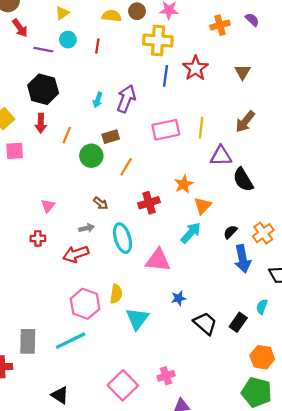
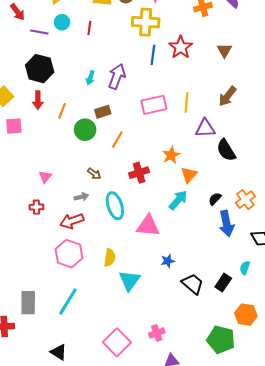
pink hexagon: (85, 304) -> (69, 254), moved
cyan line: (71, 341) -> (68, 301), turned -32
green pentagon: (257, 392) -> (221, 340), moved

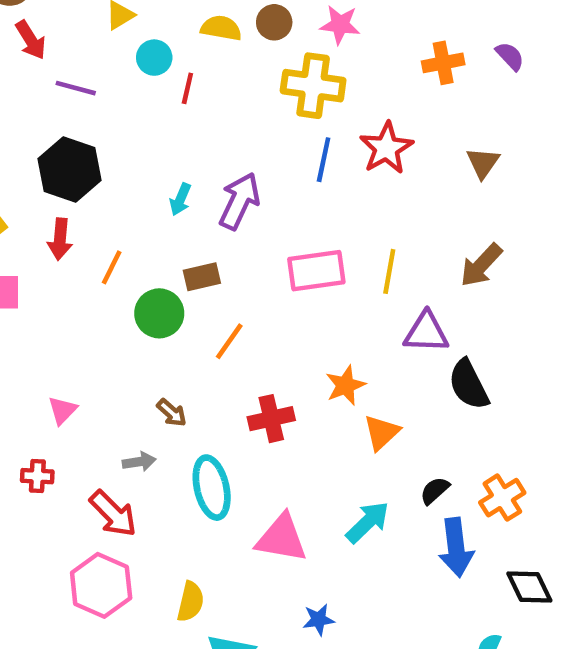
cyan circle: (62, 22) -> (154, 58), moved
cyan arrow: (178, 200) -> (368, 522), moved
red arrow: (72, 221) -> (113, 514), turned -120

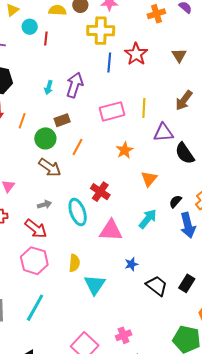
orange star: (345, 385) -> (125, 150), moved
brown arrow: (172, 413) -> (50, 167), moved, size x1.6
red cross: (271, 419) -> (100, 192), moved, turned -36

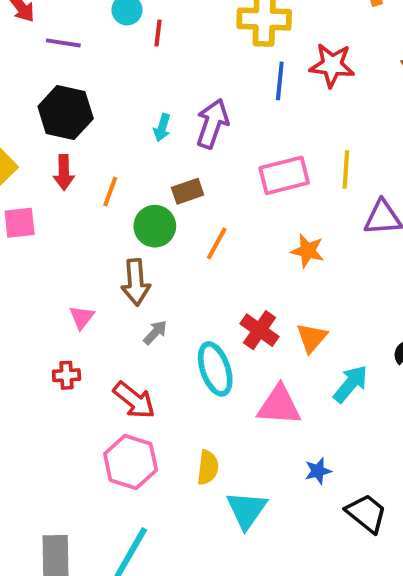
red star: (136, 54) -> (332, 65), turned -30
orange star: (125, 150) -> (308, 251), turned -30
brown arrow: (50, 167) -> (136, 282), moved, turned 50
orange triangle: (149, 179) -> (312, 338), moved
gray arrow: (44, 205) -> (155, 332), moved, turned -32

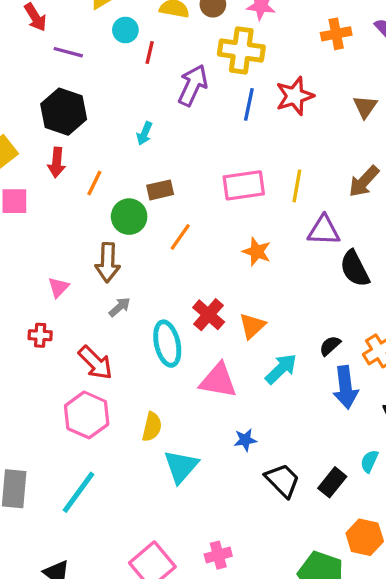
red star: (332, 65) -> (295, 96), turned -30
purple arrow: (212, 124) -> (193, 85), moved

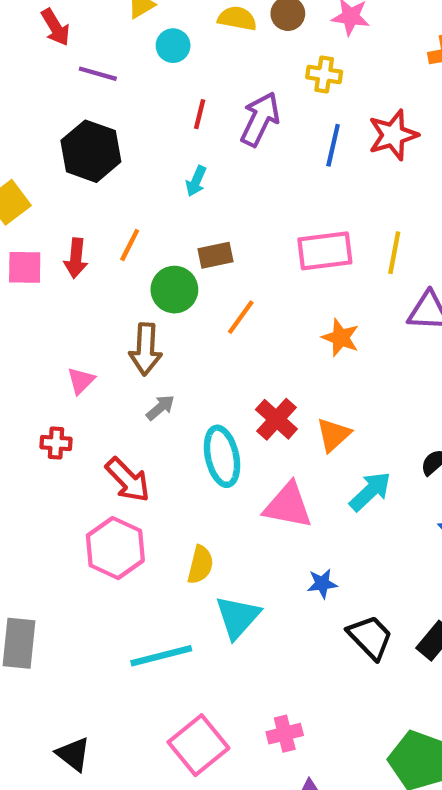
yellow cross: (241, 50) -> (324, 75), size x0.6
red line: (150, 52) -> (200, 114), moved
red arrow: (57, 162) -> (76, 258), moved
cyan line: (78, 492) -> (161, 656), moved, turned 39

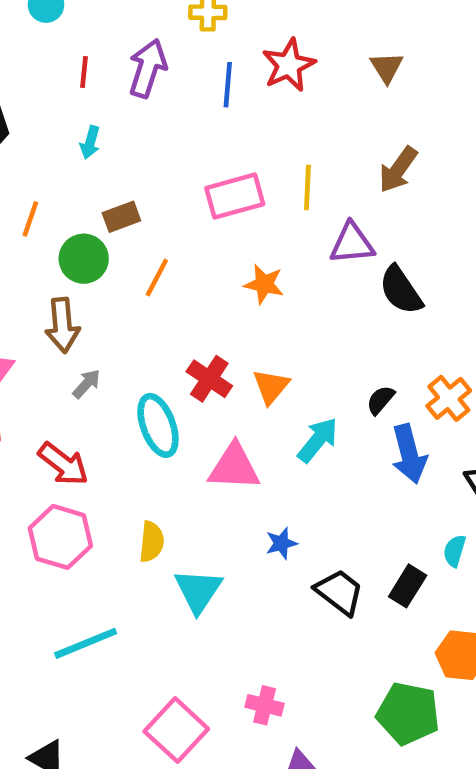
cyan line: (161, 656) -> (86, 643), moved
pink cross: (285, 734) -> (265, 705), turned 36

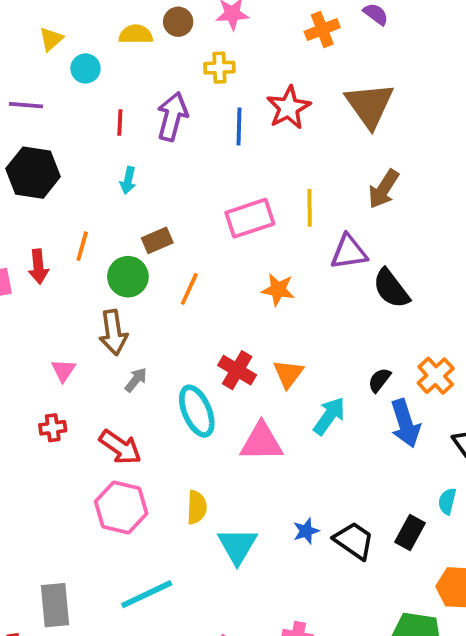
brown triangle: (387, 67) -> (370, 105), size x1.8
blue star: (281, 543) -> (306, 531), moved

